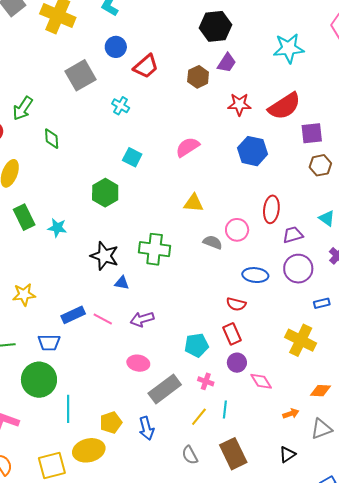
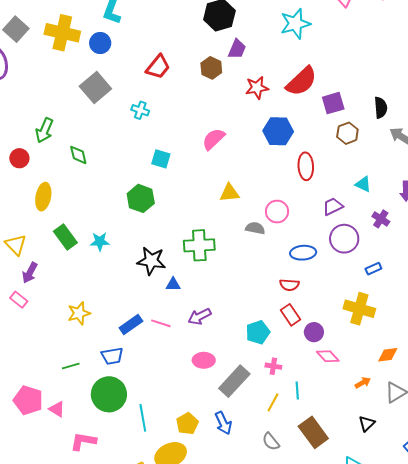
blue circle: (116, 47) -> (100, 43), moved
red ellipse: (271, 209) -> (306, 166), moved
purple circle: (237, 363) -> (314, 332), moved

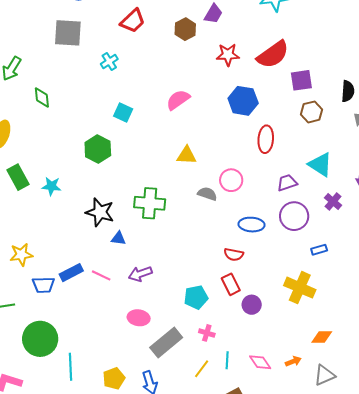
gray square: (95, 87) -> (68, 33), turned 36
cyan cross: (140, 110) -> (109, 62), turned 30
cyan triangle: (363, 184) -> (320, 165), size x1.5
blue trapezoid: (112, 356) -> (43, 285), moved
pink diamond: (328, 356) -> (260, 362), moved

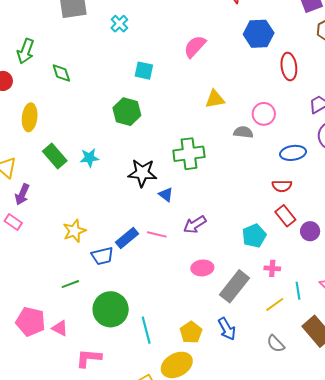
blue triangle: (118, 238) -> (166, 195), turned 42
yellow line: (202, 369) -> (275, 304), turned 30

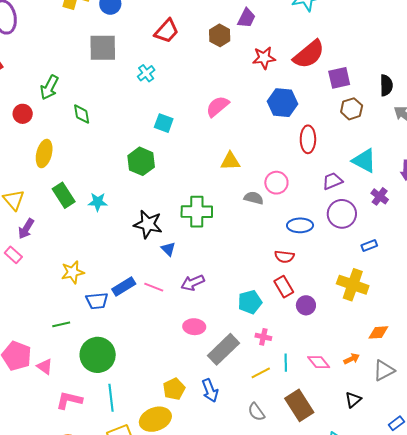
cyan line: (146, 330) -> (111, 398), moved

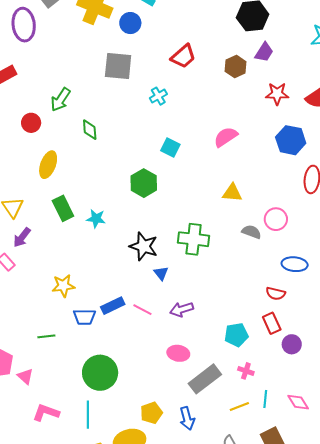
green circle: (98, 355) -> (100, 373), moved

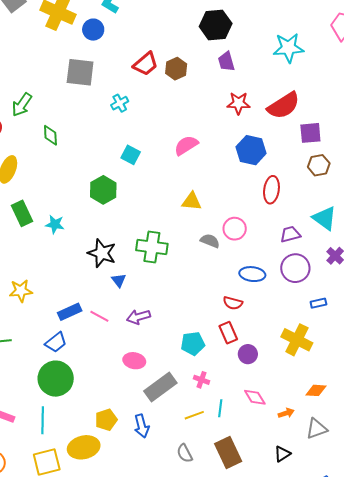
purple trapezoid: (264, 52) -> (226, 62), turned 130
brown hexagon: (236, 66) -> (176, 69), moved
blue trapezoid: (84, 317) -> (56, 342), moved, turned -40
pink diamond: (298, 402) -> (255, 397), moved

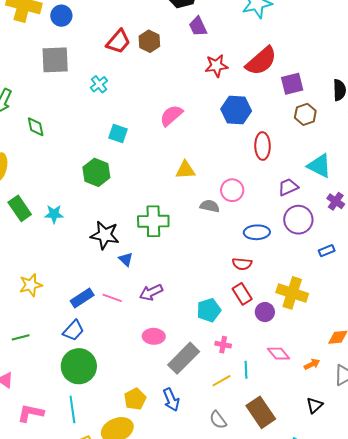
yellow cross: (297, 340) -> (292, 293), moved

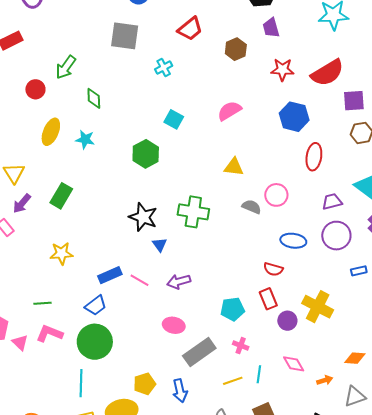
brown hexagon: (149, 41) -> (236, 49), moved
green rectangle: (20, 208) -> (61, 196), moved, turned 55
cyan star: (54, 214) -> (85, 140), moved
pink L-shape: (31, 413) -> (49, 333), moved

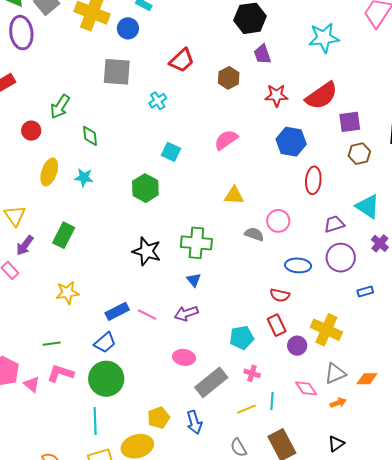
blue triangle: (160, 245) -> (194, 280), moved
gray triangle: (355, 396) -> (335, 373), moved

